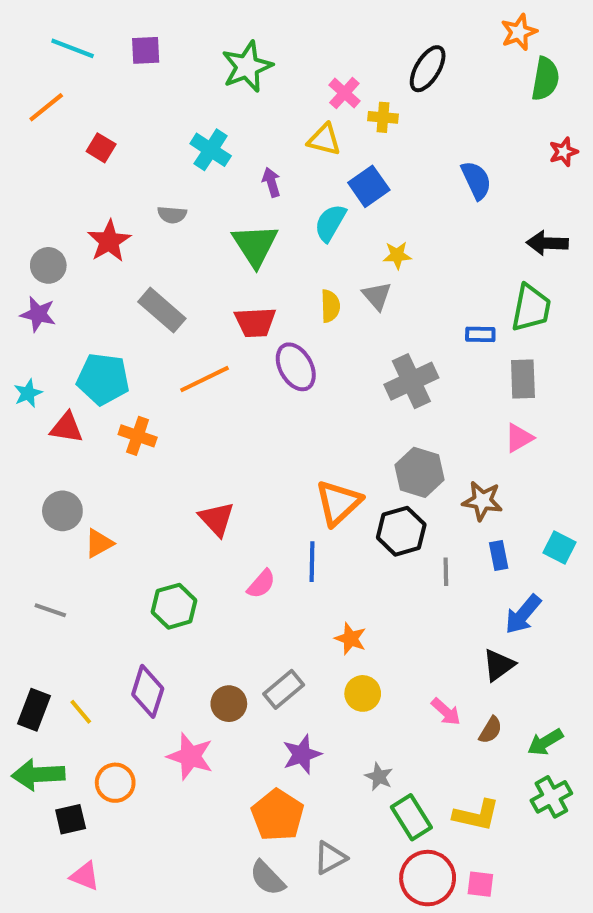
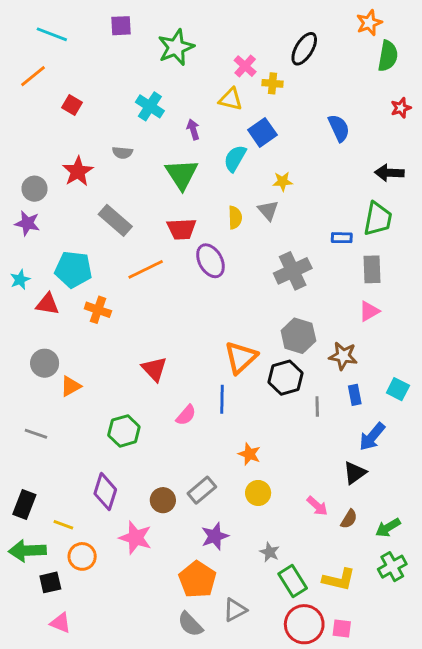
purple square: (146, 50) -> (121, 26), moved
yellow line: (81, 712) -> (63, 525), moved, turned -30

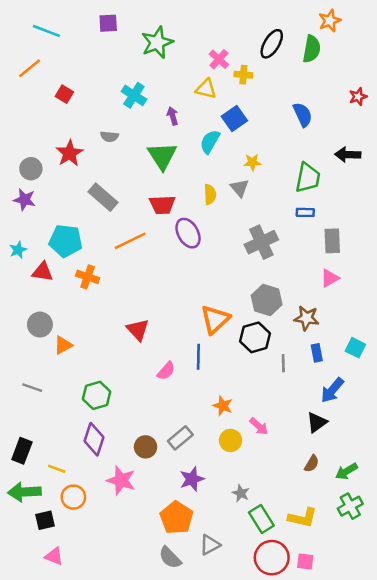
green semicircle: (388, 56) -> (312, 49), moved
green trapezoid: (378, 219) -> (308, 178), moved
green hexagon: (124, 431) -> (97, 395), moved
pink arrow: (317, 506) -> (259, 426), moved

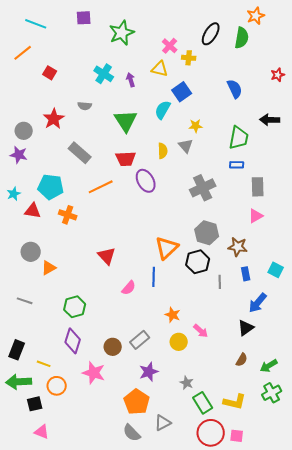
purple arrow: (173, 116) -> (131, 80), moved

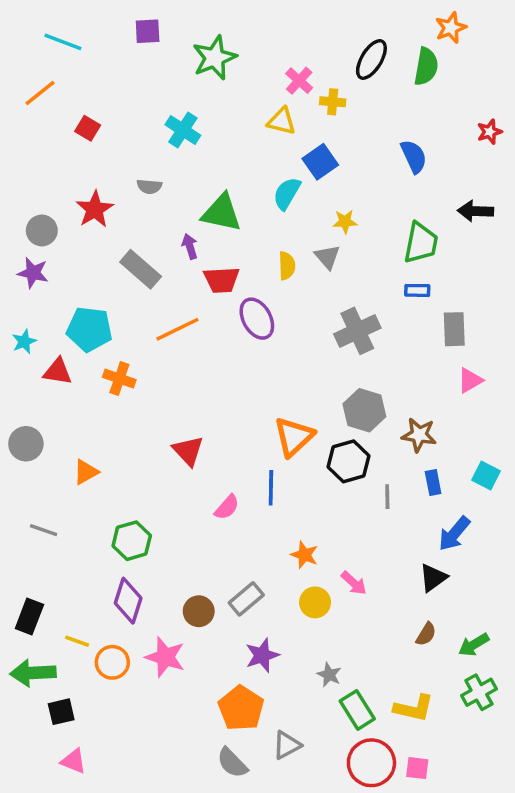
purple arrow: (131, 80) -> (190, 246), moved
green triangle: (126, 121) -> (222, 213), turned -45
pink triangle: (256, 216) -> (470, 380), moved
gray circle: (31, 252) -> (26, 444), moved
orange circle: (57, 386) -> (112, 662), moved

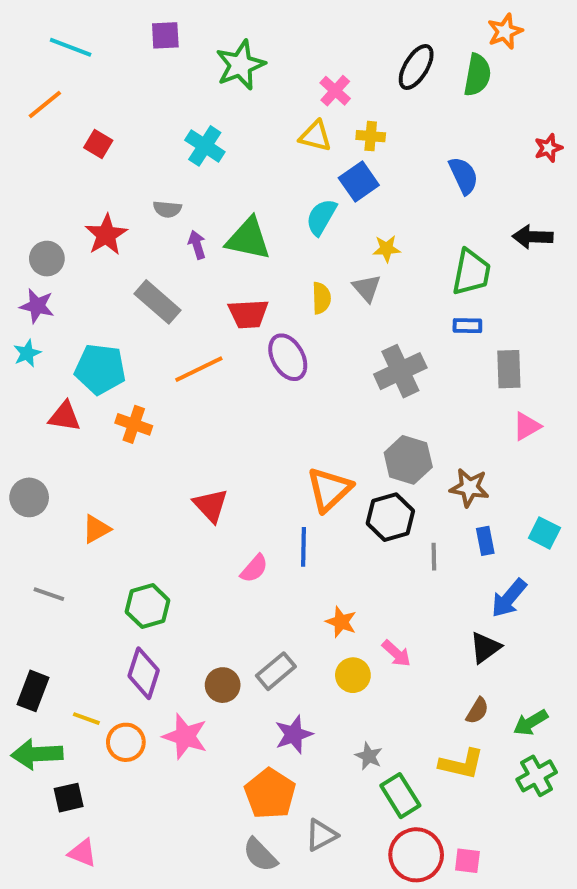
yellow cross: (333, 102) -> (371, 136), moved
purple arrow: (190, 246) -> (197, 245), moved
cyan star: (24, 342) -> (27, 353), moved
yellow L-shape: (414, 708) -> (462, 764), moved

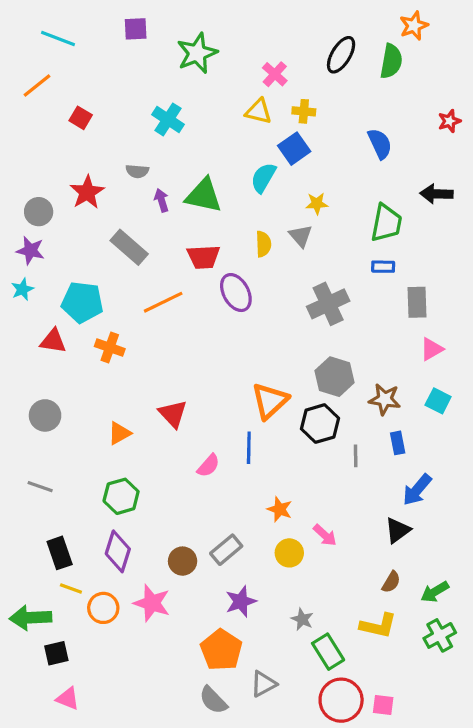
gray circle: (29, 497) -> (45, 415), moved
orange triangle: (96, 529) -> (119, 433), moved
cyan square: (544, 533) -> (438, 401), moved
black rectangle: (33, 691) -> (60, 553), moved, turned -40

